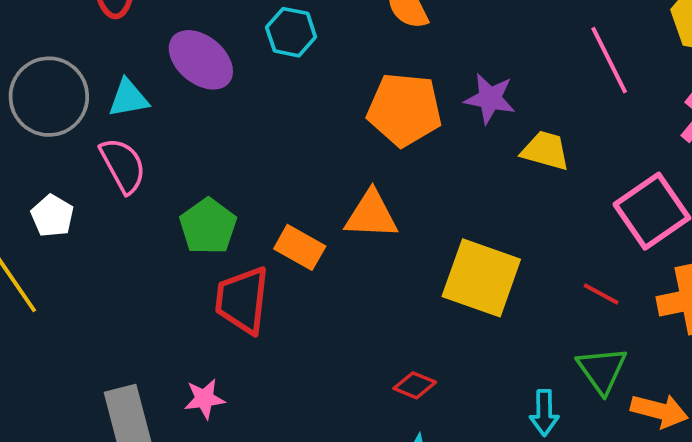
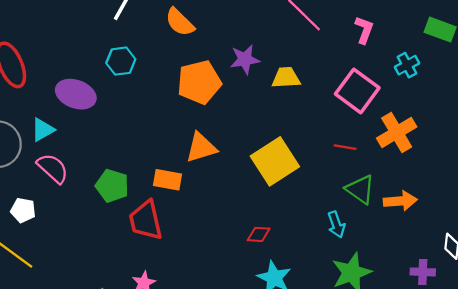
yellow square: (481, 278) -> (275, 161), turned -33

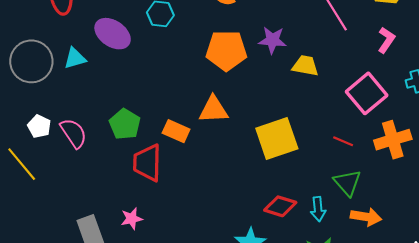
pink semicircle: (53, 168) -> (74, 133), moved
orange arrow: (400, 201) -> (366, 217), moved
red diamond: (259, 234) -> (280, 206), moved, size x1.4

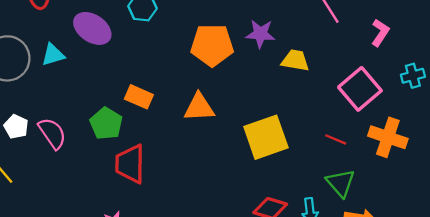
orange rectangle: (176, 131) -> (139, 97), moved
orange cross: (393, 140) -> (388, 137), turned 36

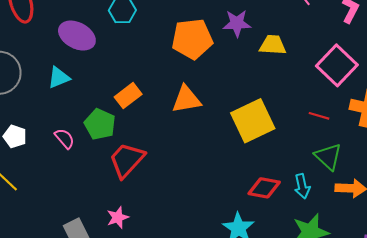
cyan triangle: (53, 55) -> (59, 78), moved
orange rectangle: (139, 97) -> (128, 96), turned -55
pink semicircle: (52, 133) -> (65, 138), moved, size x0.7
red trapezoid: (130, 164) -> (127, 160), turned 48

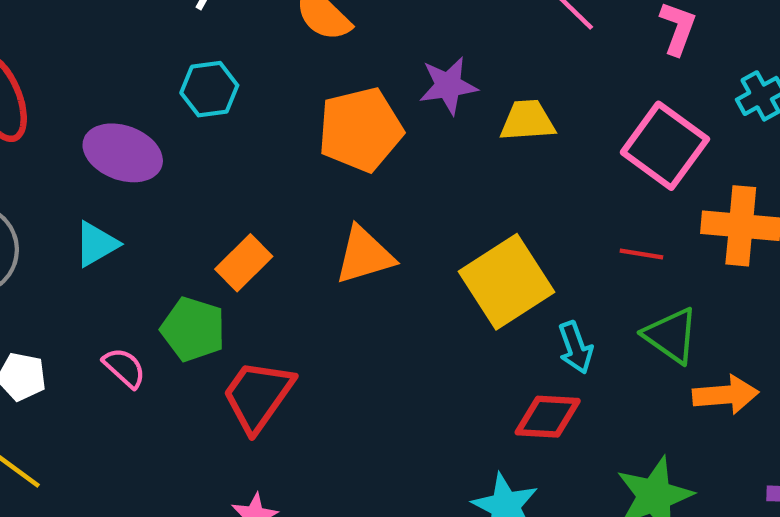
cyan arrow: (302, 186) -> (576, 347), moved

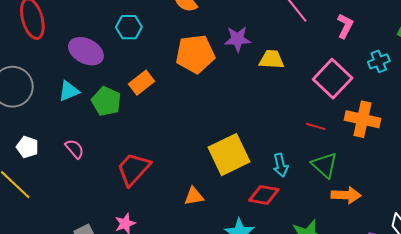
orange triangle: (364, 255) -> (194, 196), moved, size x0.7
orange rectangle: (244, 263) -> (141, 83), moved
yellow square: (507, 282) -> (229, 155), moved
green pentagon: (193, 329) -> (106, 101), moved

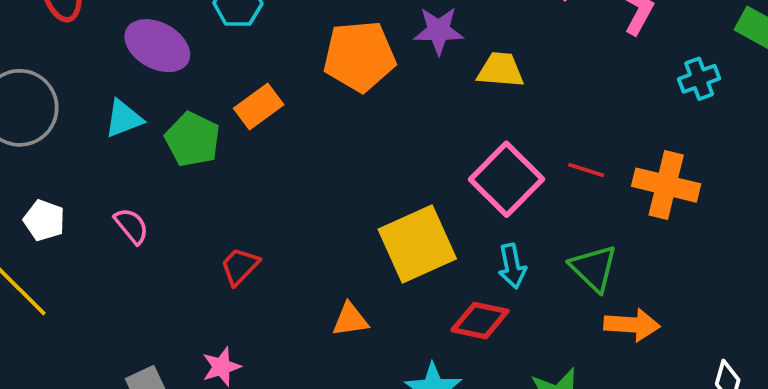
pink square: (333, 79) -> (507, 179), moved
red line: (316, 126) -> (586, 170), moved
red trapezoid: (134, 169) -> (240, 266), size x0.6

